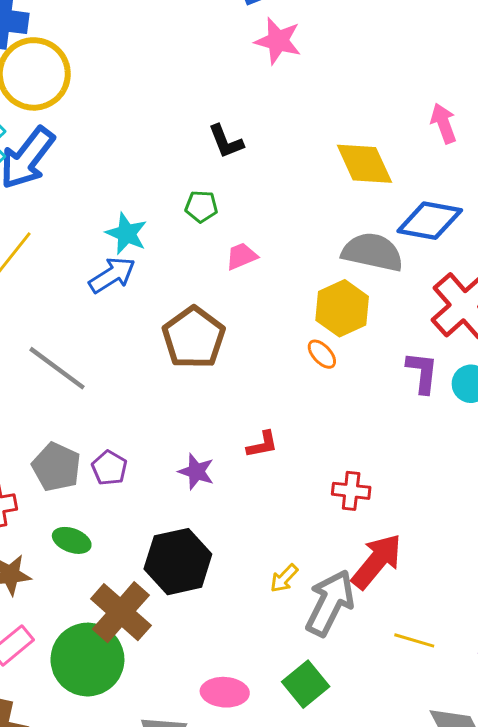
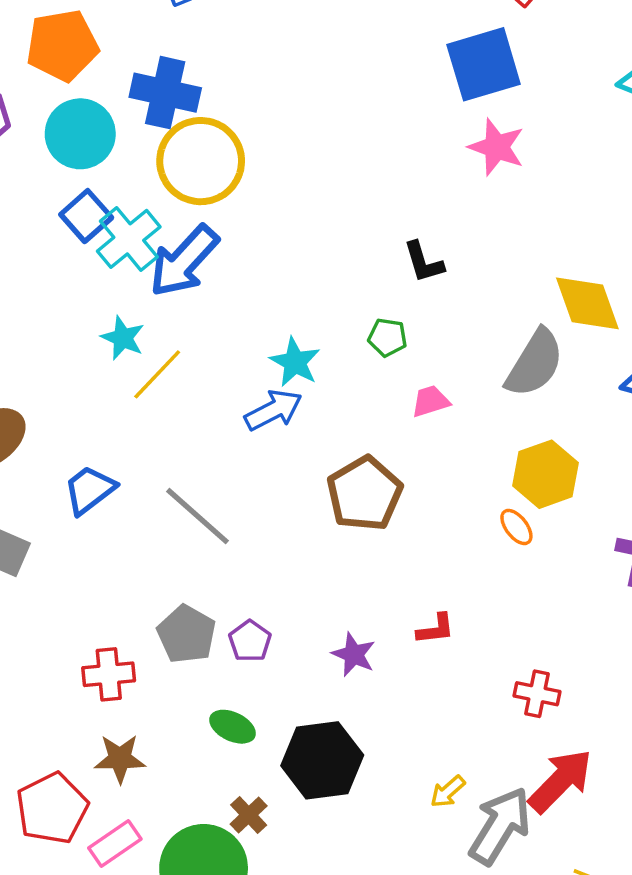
gray semicircle: (373, 252) -> (535, 363), moved, turned 104
green ellipse: (72, 540) -> (233, 727), moved
brown cross: (121, 612) -> (249, 815), size x0.5

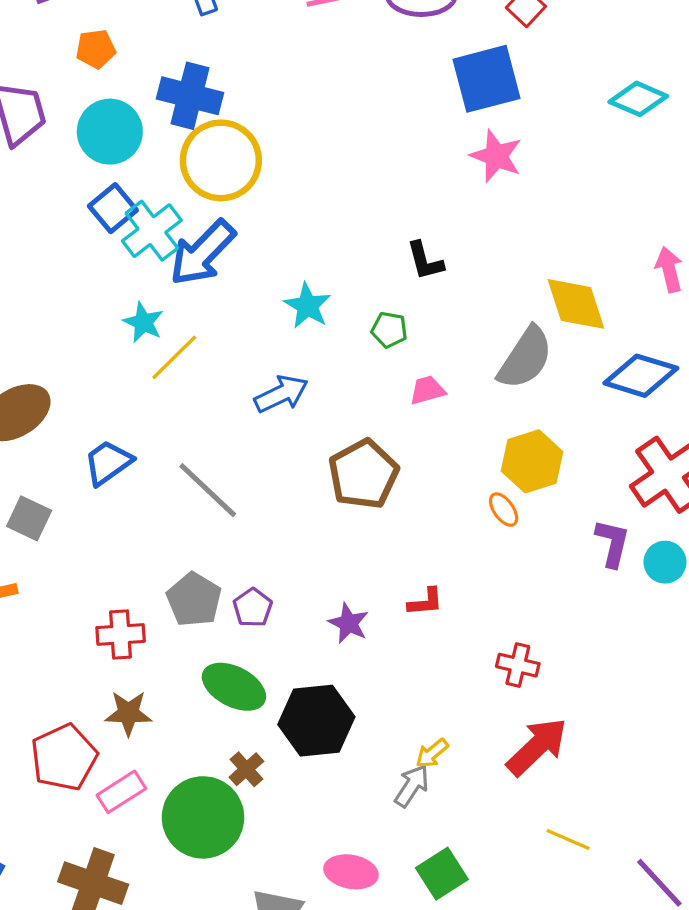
orange pentagon: (62, 45) -> (96, 49), size x0.6
cyan star: (295, 362) -> (307, 306), moved
green ellipse: (233, 727) -> (234, 687), size x1.5
gray arrow: (500, 826) -> (412, 786), moved, size x0.6

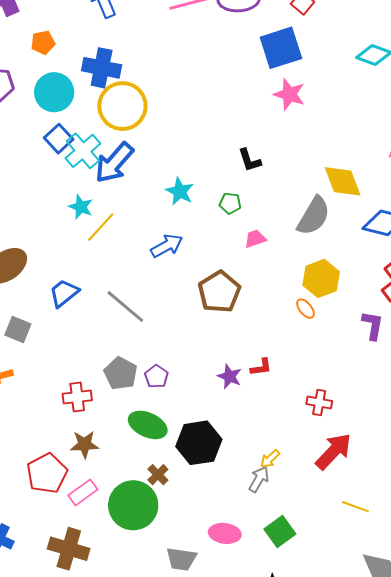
purple star: (349, 623) -> (230, 376), moved

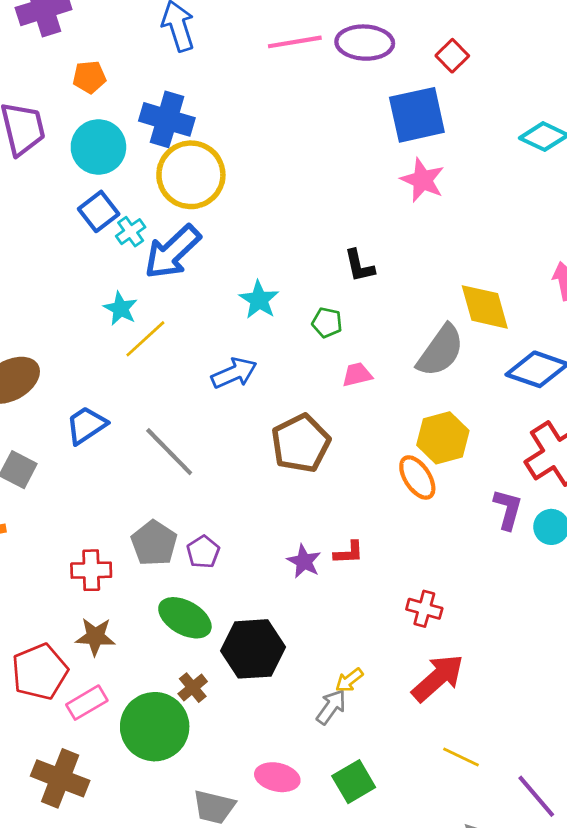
cyan cross: (83, 151) -> (131, 232), size x0.6
orange ellipse: (305, 309) -> (417, 477), size x1.5

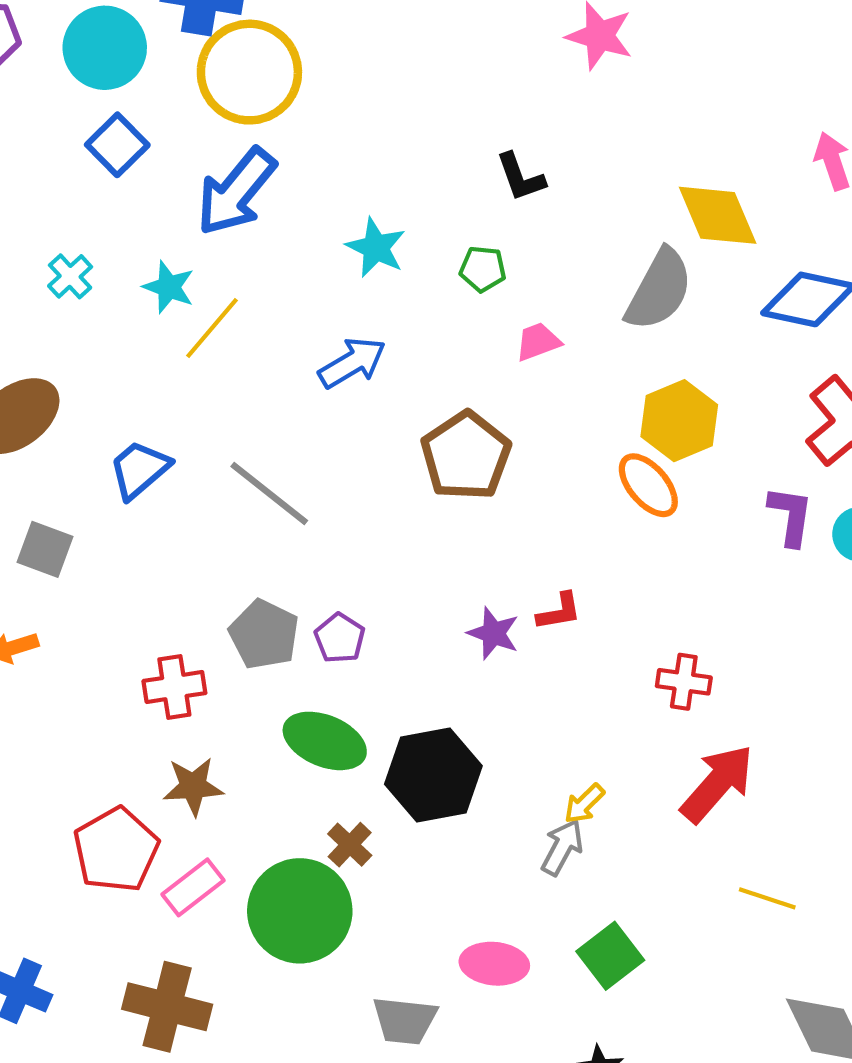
cyan cross: (131, 232) -> (70, 276), moved

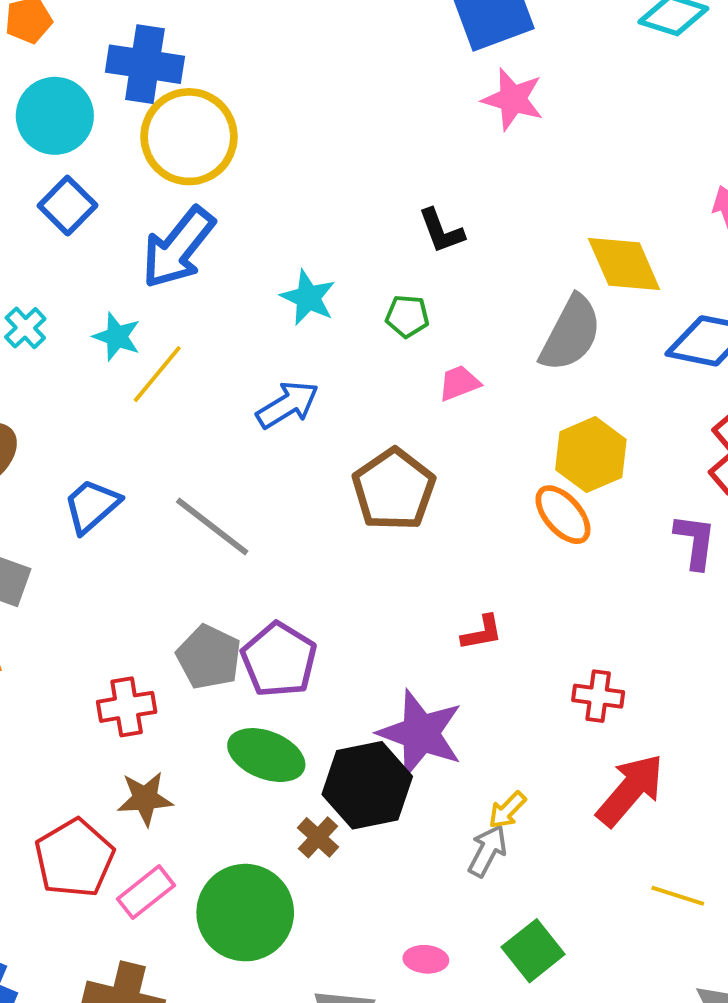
purple star: (493, 633) -> (420, 733), moved, size x1.8
purple pentagon: (340, 638) -> (279, 660), size x1.6
brown cross: (350, 845) -> (318, 837), moved
pink ellipse: (494, 964) -> (426, 959), size x0.7

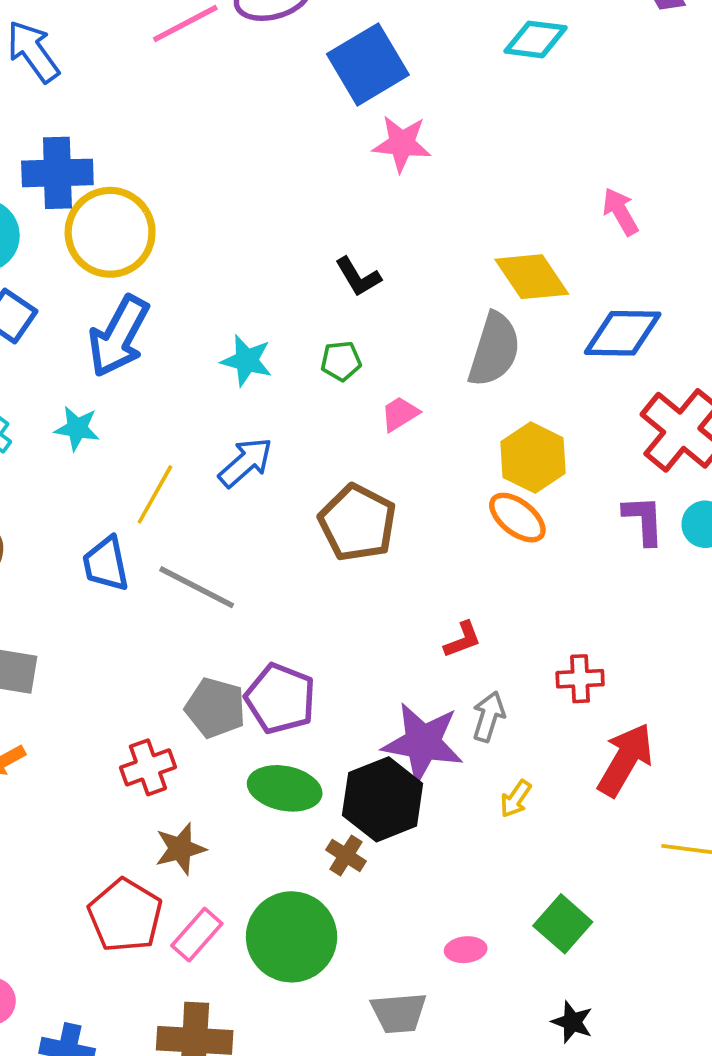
yellow line: (157, 374) -> (155, 494), moved
blue trapezoid: (92, 506) -> (106, 564), moved, turned -50
gray arrow: (487, 851) -> (489, 717), moved

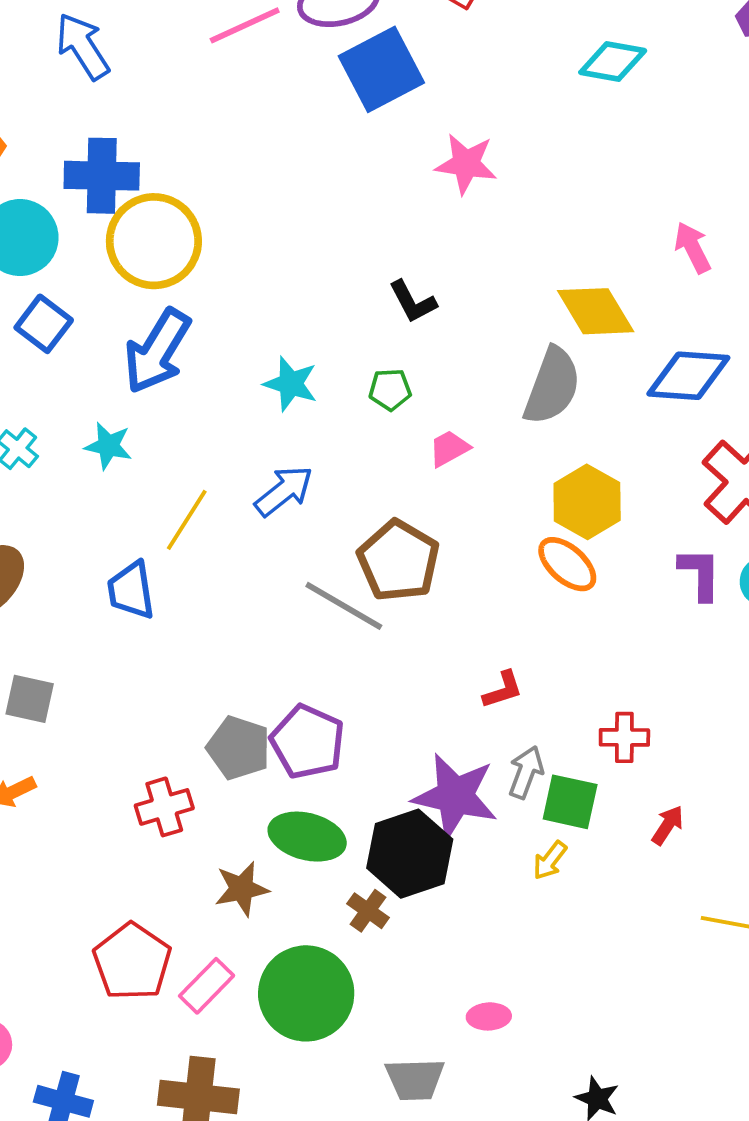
blue square: (368, 64) -> (381, 69), moved
gray line: (197, 587) -> (344, 606), moved
red arrow: (625, 760) -> (668, 825), size x0.5
brown star: (180, 849) -> (242, 889), moved
green square: (563, 924) -> (570, 802), moved, turned -32

